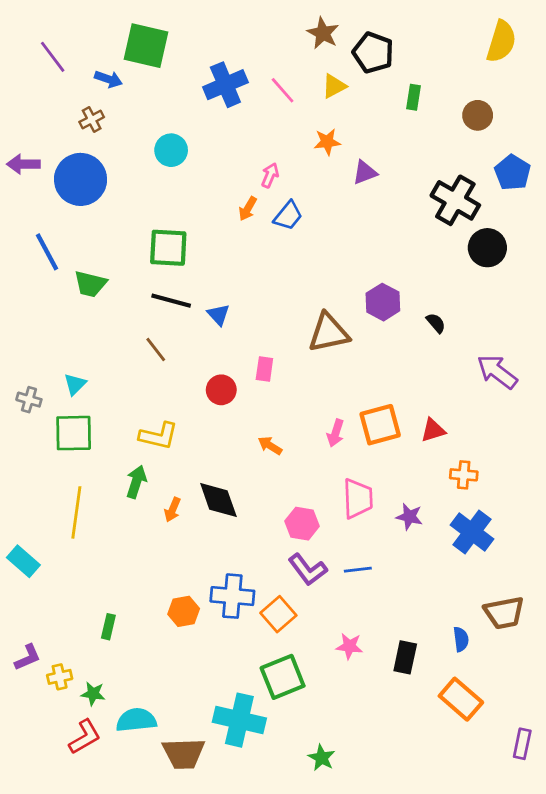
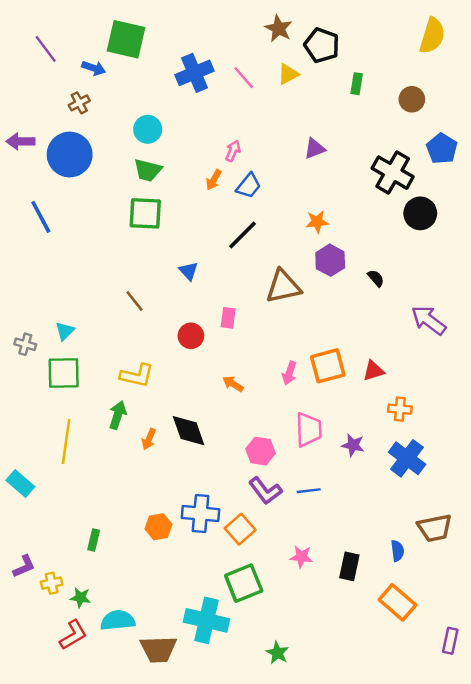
orange star: (327, 142) -> (317, 222), moved
green trapezoid: (90, 284) -> (148, 170), moved
black line: (171, 301) -> (243, 235), moved, turned -60

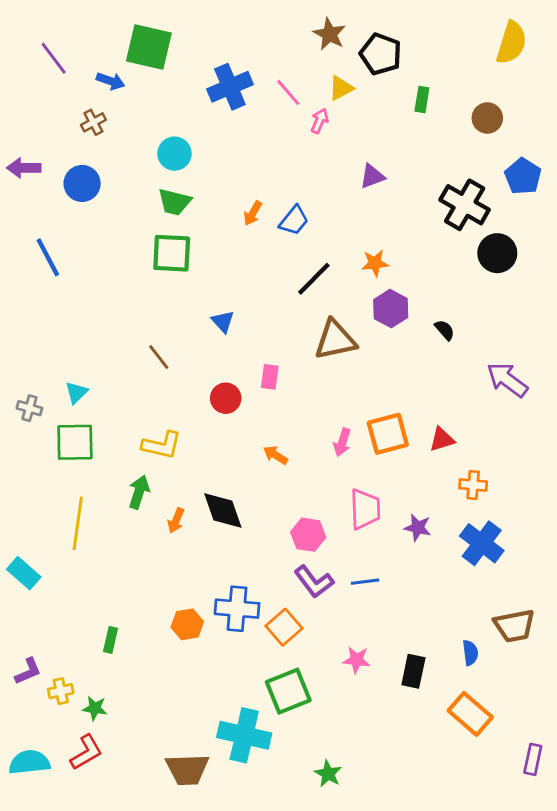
pink arrow: (233, 151) -> (320, 121), moved
blue circle: (70, 155) -> (82, 183), size x0.7
black line: (243, 235) -> (314, 279), moved
cyan semicircle: (118, 620) -> (29, 762), moved

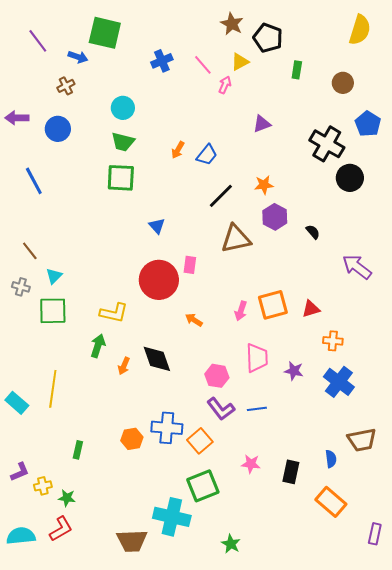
blue cross: (230, 87) -> (162, 61), size x0.7
brown line: (159, 357) -> (30, 251), moved
red circle: (226, 398) -> (159, 280), size x1.8
yellow line: (78, 523) -> (53, 389), moved

